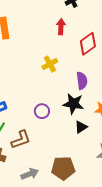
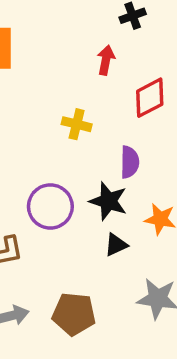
yellow cross: (50, 64) -> (77, 124), turned 35
purple circle: (42, 111) -> (50, 206), size x1.6

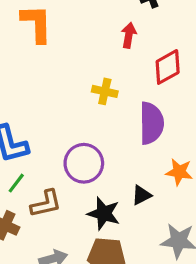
purple semicircle: (130, 162) -> (151, 123), size x1.5
black star: (108, 201) -> (104, 214), moved

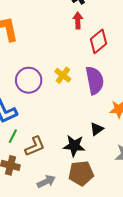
red arrow: (129, 35) -> (78, 20), moved
yellow cross: (105, 91) -> (63, 75), moved, turned 35
purple circle: (84, 163) -> (29, 80), moved

